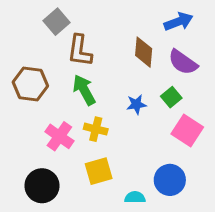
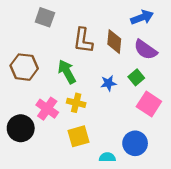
gray square: (56, 22) -> (45, 17), turned -30
brown L-shape: (80, 51) -> (83, 40), moved
black circle: (42, 186) -> (21, 128), moved

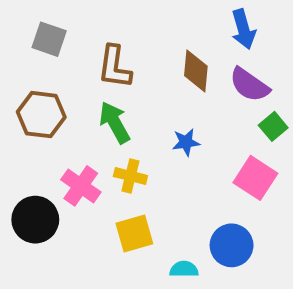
gray square: (45, 17) -> (49, 39), moved
blue arrow: (142, 17) -> (243, 29), turned 95
brown L-shape: (83, 40) -> (115, 67), moved
green square: (136, 77) -> (273, 126), moved

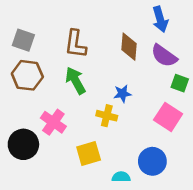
gray square: (49, 39) -> (23, 40), moved
green square: (273, 126) -> (180, 83), turned -30
yellow cross: (130, 176) -> (107, 116), moved

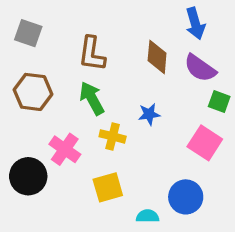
gray square: (23, 40) -> (28, 33), moved
yellow cross: (107, 116) -> (113, 136), moved

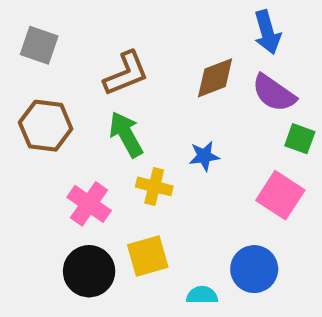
brown L-shape: (92, 54) -> (126, 73), turned -120
brown diamond: (157, 57) -> (215, 78), turned 64
black circle: (28, 176) -> (89, 271), moved

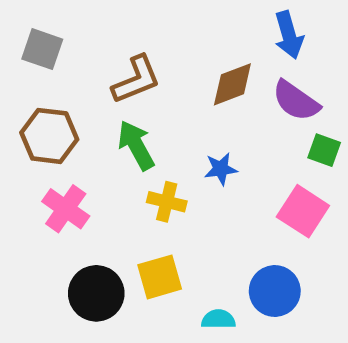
pink cross: (89, 204) -> (66, 209), moved

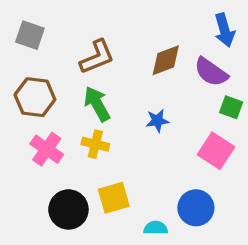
blue arrow: (289, 35) -> (224, 30), moved
yellow cross: (167, 202) -> (95, 144), moved

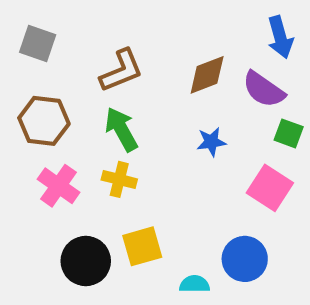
blue star: (157, 121) -> (211, 142), moved

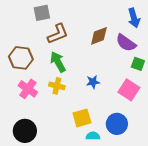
gray square: (38, 43) -> (42, 13), moved, turned -30
blue star: (211, 142) -> (93, 82), moved
yellow square: (142, 246) -> (82, 118), moved
black circle: (86, 261) -> (25, 131), moved

